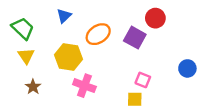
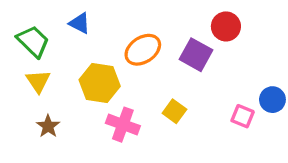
blue triangle: (64, 16) -> (80, 23), moved, turned -49
pink square: (143, 80) -> (243, 116), moved
yellow square: (135, 99) -> (174, 111), moved, turned 35

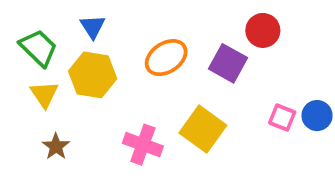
blue triangle: (80, 23) -> (93, 27), turned 30
yellow hexagon: (100, 83) -> (93, 75), moved
yellow square: (174, 111) -> (203, 129), size x1.6
pink square: (243, 116) -> (282, 117), moved

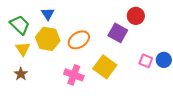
orange ellipse: (166, 58) -> (79, 40), moved
brown star: (56, 146) -> (21, 74), moved

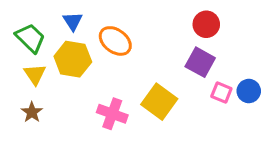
purple square: (118, 33) -> (200, 62), moved
orange ellipse: (79, 40) -> (115, 41), moved, turned 70

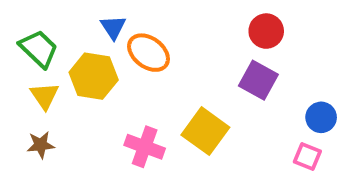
blue triangle: (73, 21) -> (113, 27), moved
pink square: (221, 93) -> (307, 157), moved
brown star: (32, 112) -> (41, 145), turned 30

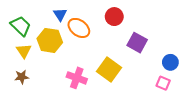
red circle: (266, 31) -> (114, 17), moved

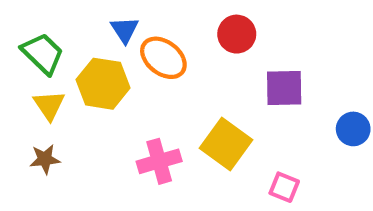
purple square: (137, 43) -> (284, 88), turned -30
pink cross: (77, 78) -> (159, 161), turned -36
pink square: (163, 83) -> (284, 187), moved

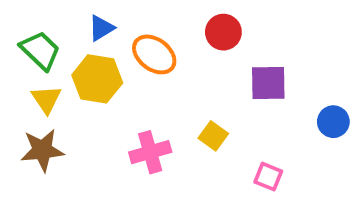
blue triangle: (125, 30) -> (101, 28), moved, turned 32
yellow square: (226, 144) -> (213, 136), size x0.6
brown star: (45, 159) -> (42, 150), size x1.5

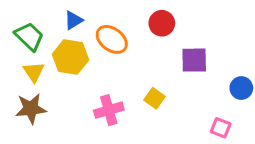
pink square: (268, 177) -> (221, 128), moved

